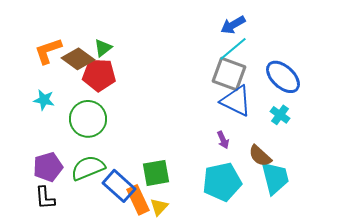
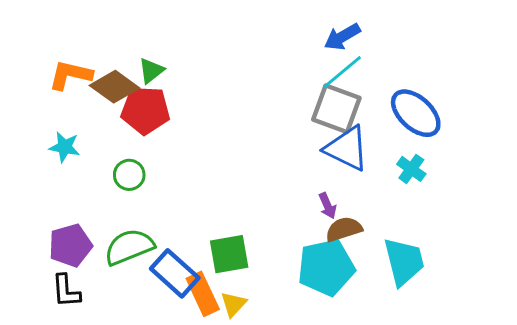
orange L-shape: (48, 51) -> (70, 75), turned 32
green circle: (88, 119) -> (129, 175), size x0.6
brown semicircle: (260, 156) -> (344, 229), moved, turned 120

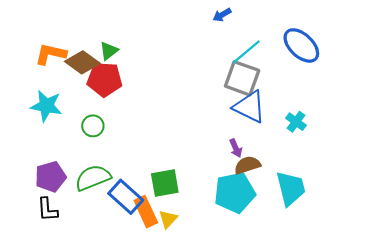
blue arrow: (342, 37) -> (222, 15), moved, size x0.7
blue ellipse: (416, 113) -> (301, 45), moved
cyan star: (65, 147) -> (46, 106), size x1.4

